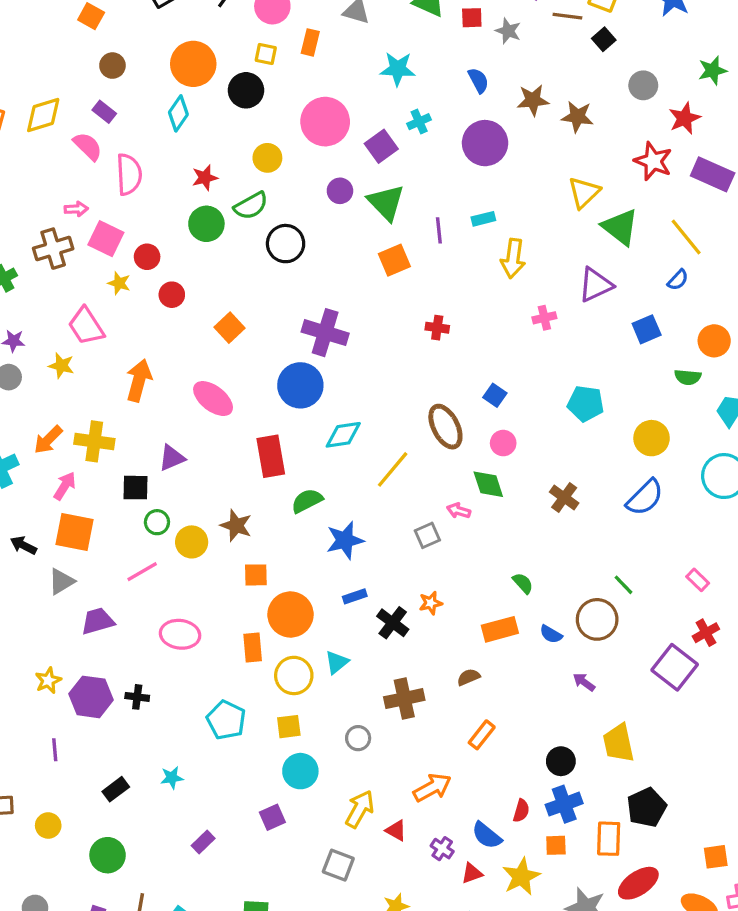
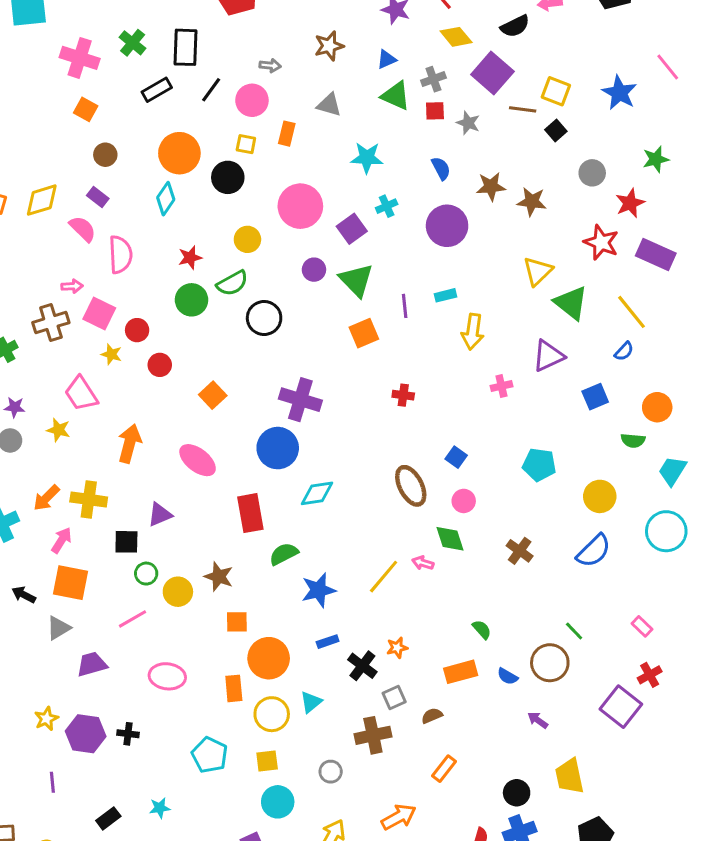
yellow line: (393, 469) -> (384, 577), moved
gray square: (427, 535) -> (394, 698), moved

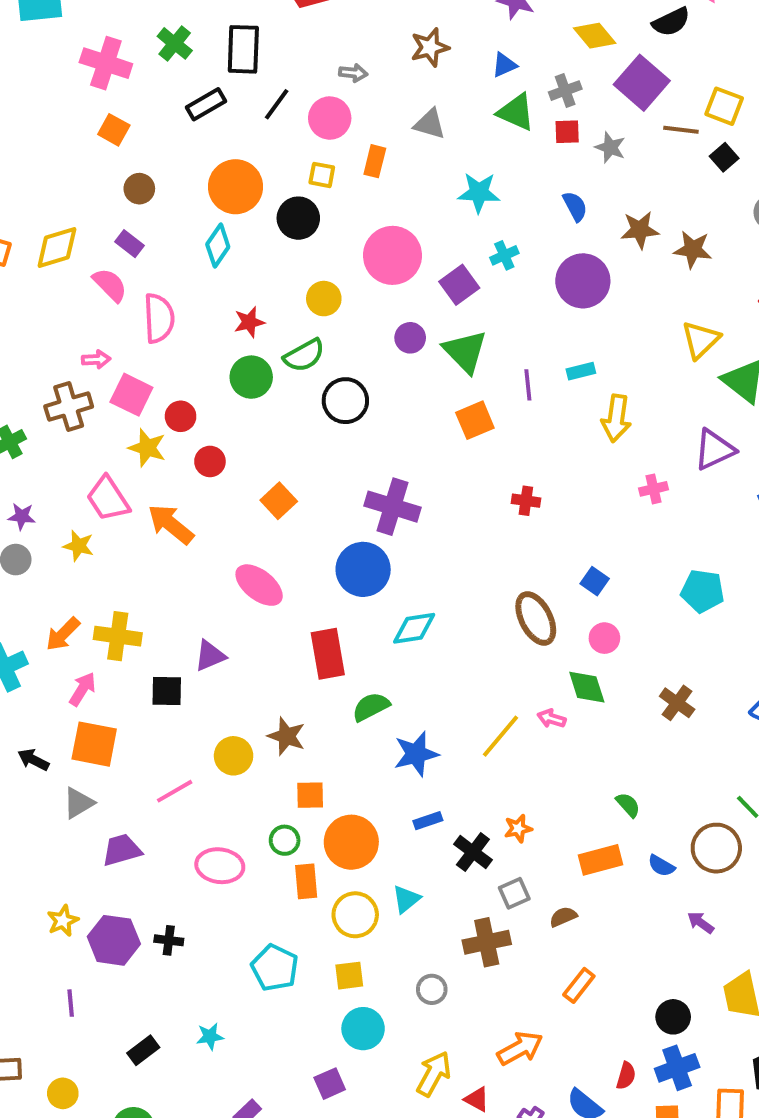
yellow star: (111, 354) -> (147, 448), size x1.4
orange arrow: (130, 443) -> (171, 524), moved, turned -66
green circle: (146, 574) -> (285, 840), moved

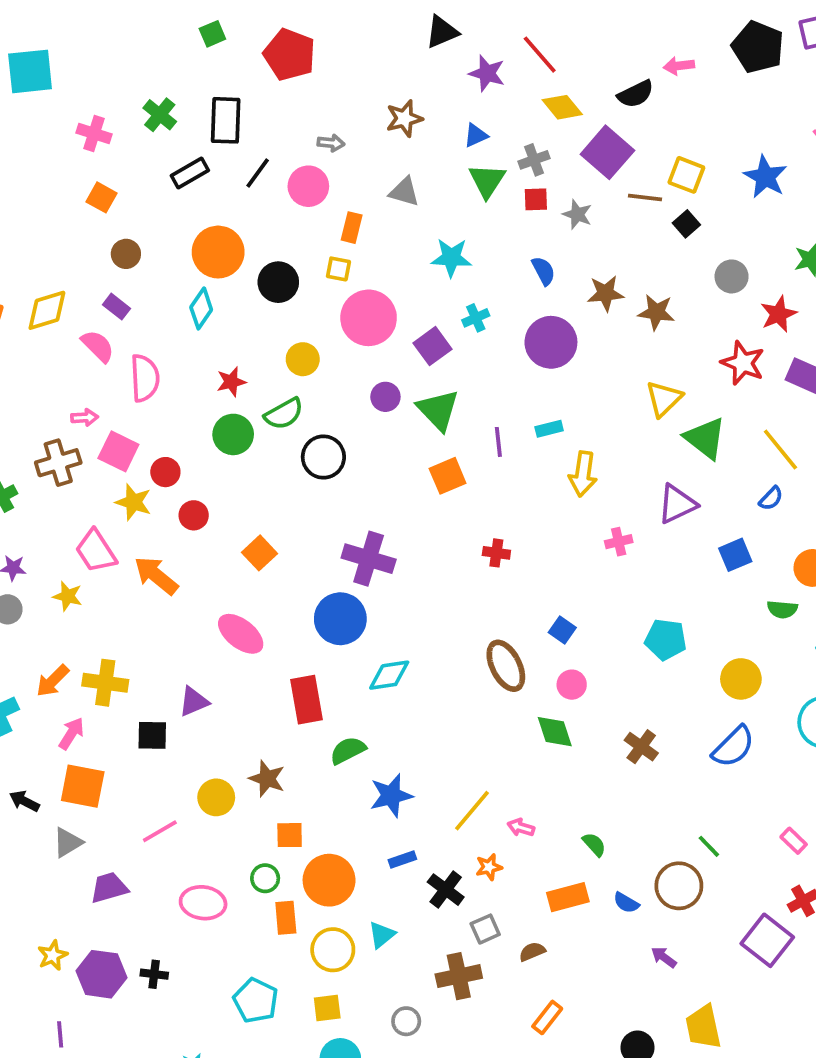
pink cross: (106, 63) -> (94, 134), size x0.7
green triangle: (516, 112) -> (487, 181), turned 39
yellow square: (322, 175) -> (338, 269), moved
pink arrow: (551, 719) -> (521, 828), moved
yellow line: (500, 736) -> (472, 811), moved

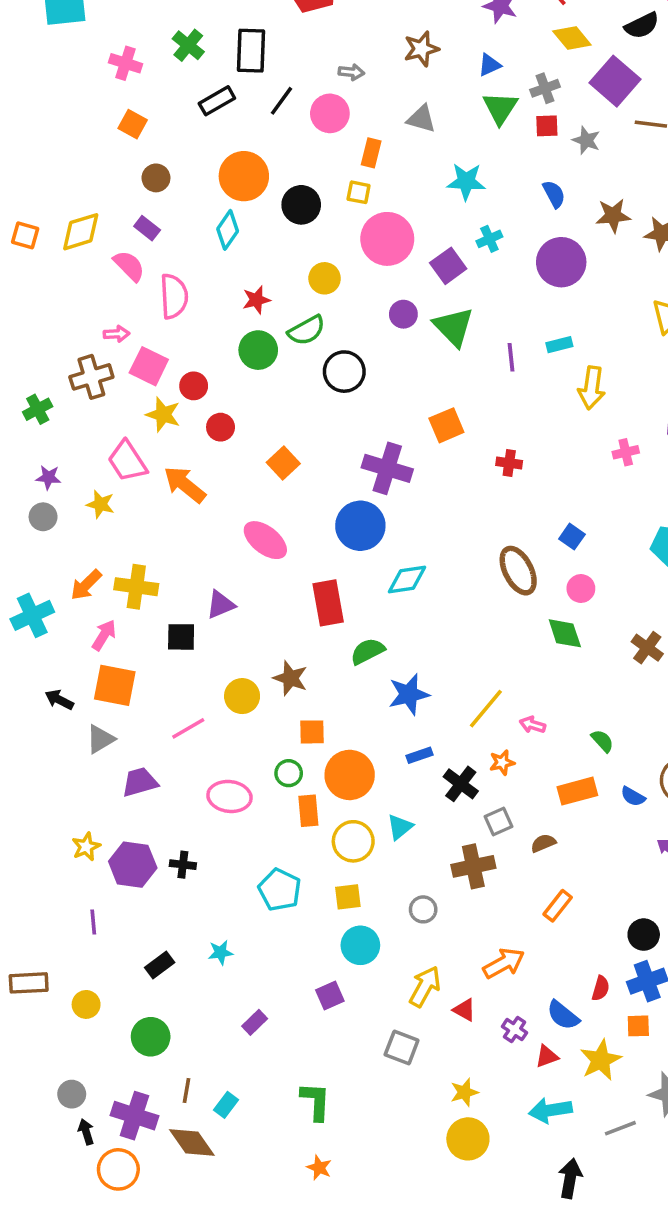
orange square: (448, 476) -> (446, 425), moved

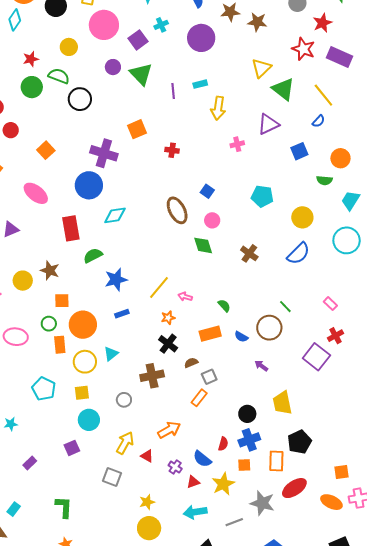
green semicircle: (307, 330) -> (59, 76), turned -130
black cross: (461, 784) -> (168, 344), moved
gray square: (498, 822) -> (209, 377), moved

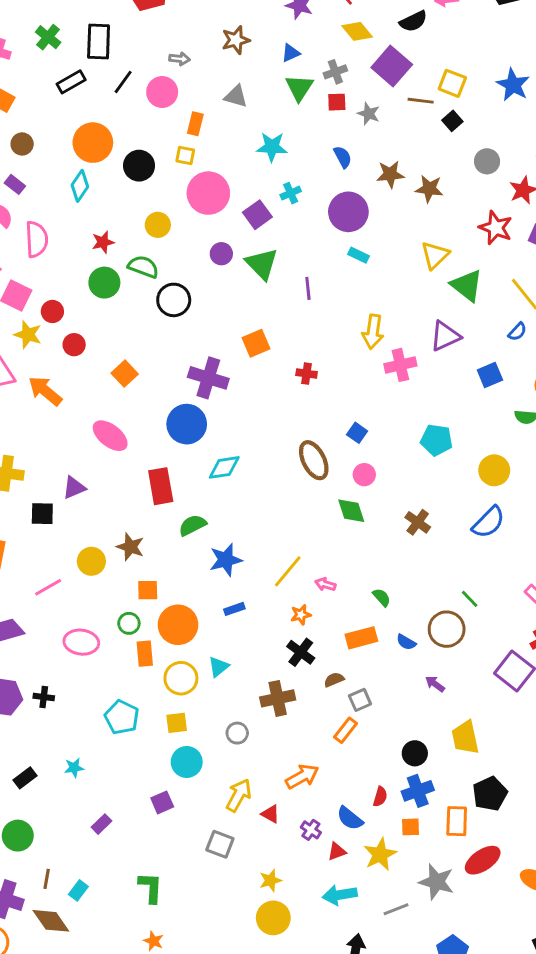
cyan rectangle: (200, 84) -> (359, 255), moved, turned 40
yellow arrow: (218, 108) -> (373, 332), moved
pink cross: (237, 144) -> (400, 365), size x1.5

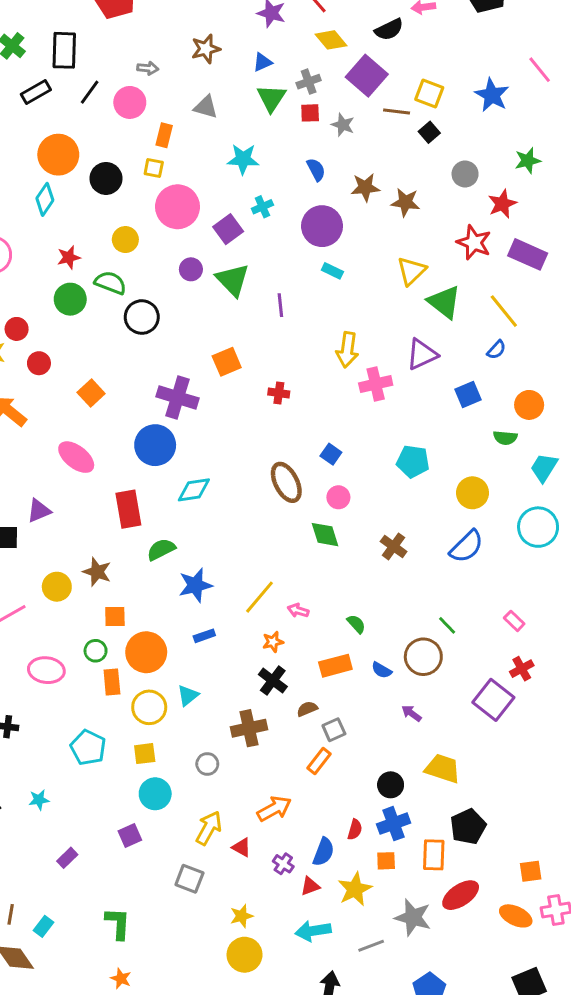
yellow trapezoid: (465, 737) -> (443, 768), turned 120
blue semicircle: (350, 818) -> (324, 852), turned -108

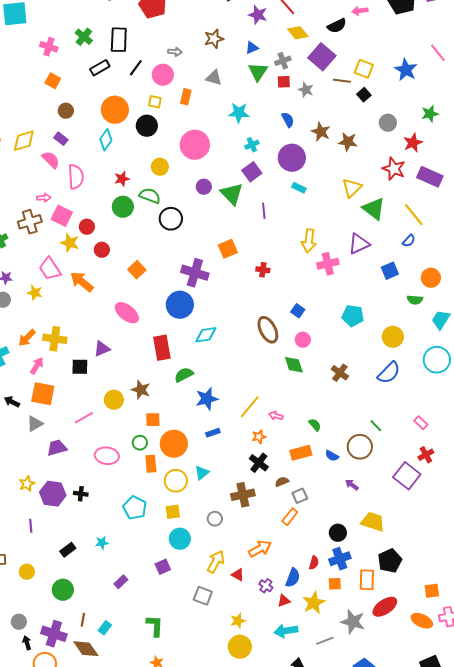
yellow square: (154, 168) -> (155, 102), moved
brown star: (365, 187) -> (321, 132), turned 30
purple square: (228, 229) -> (252, 172), moved

